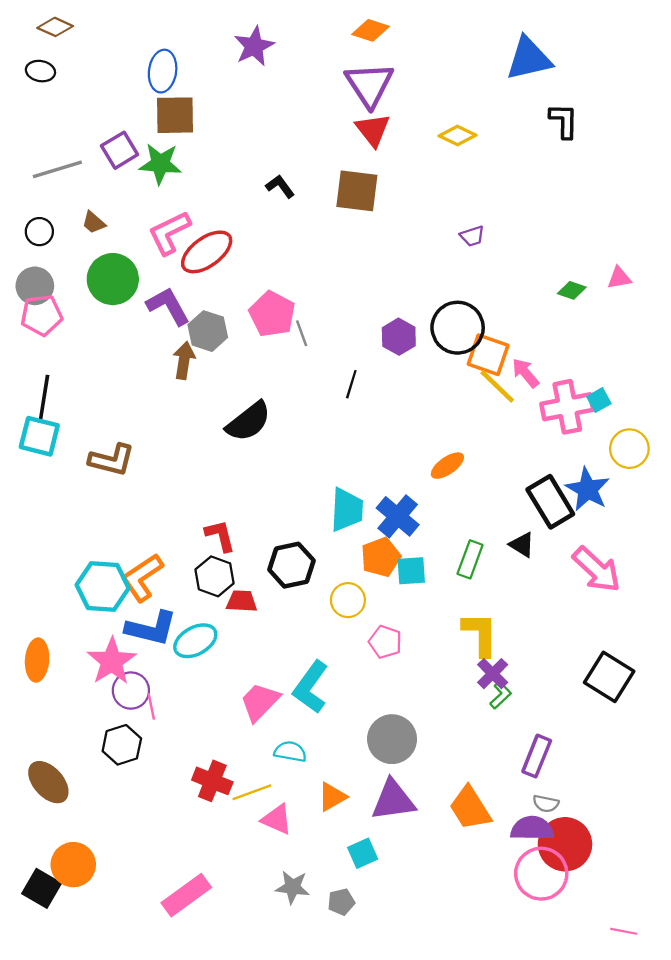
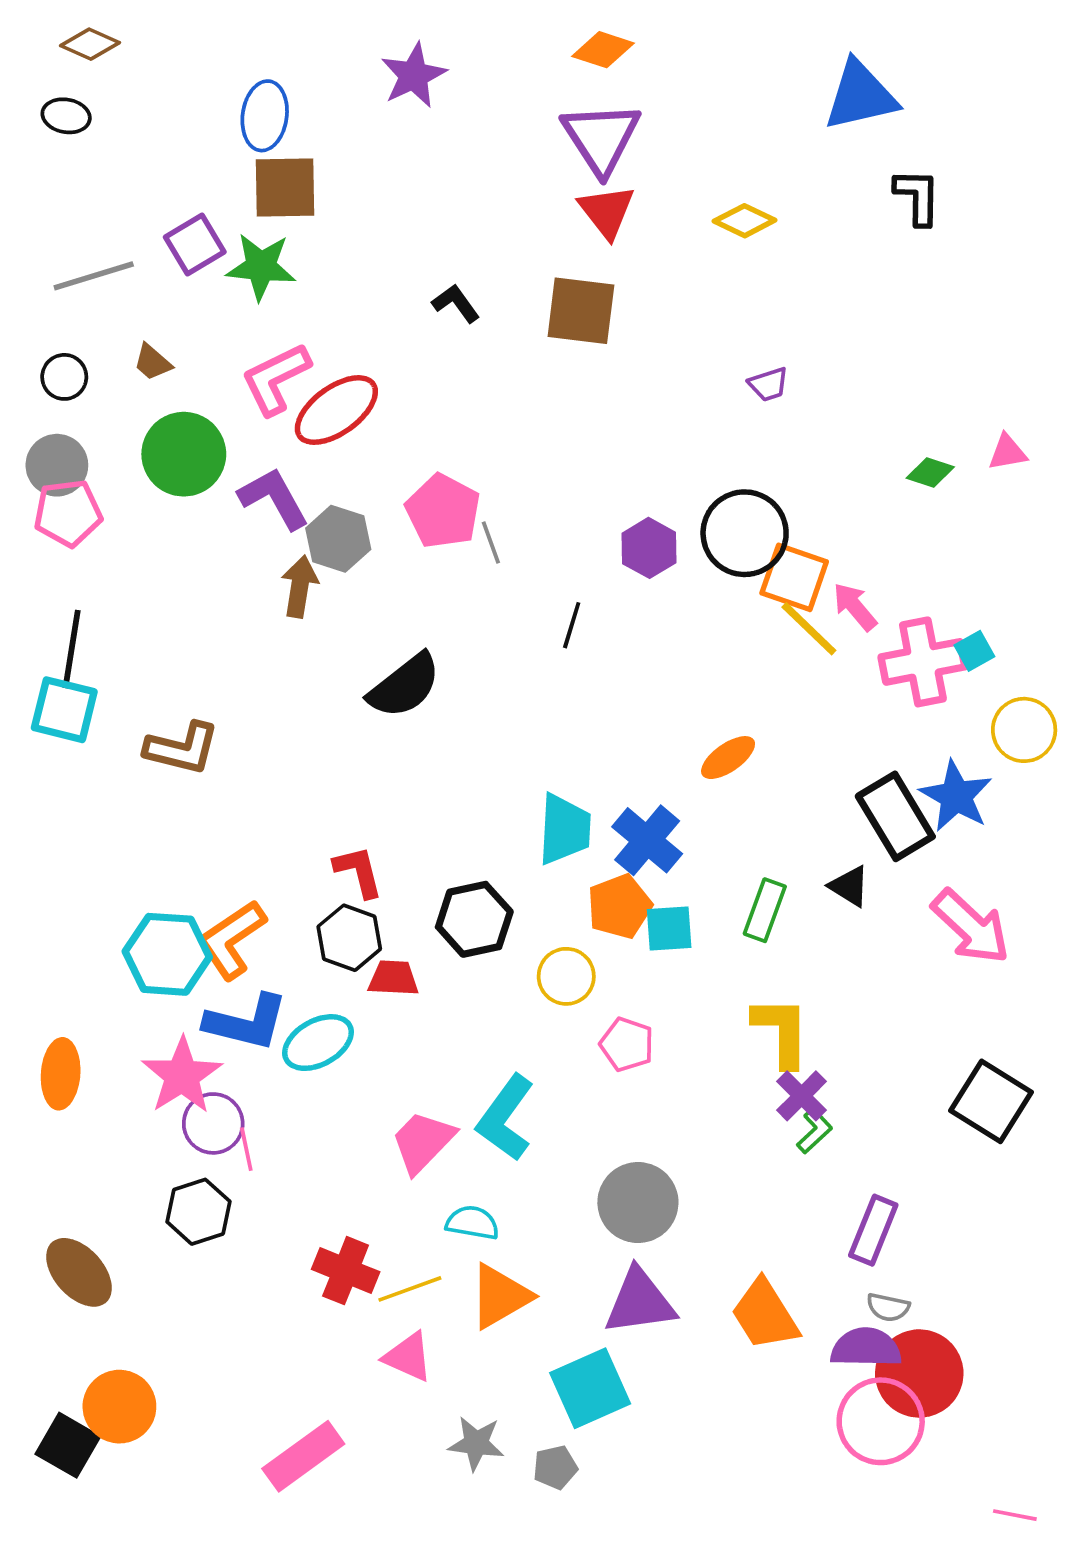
orange triangle: (332, 797) -> (500, 1296), moved, size x1.4
pink triangle: (277, 819) -> (408, 1357), moved
cyan square: (363, 853) -> (590, 1388), size x1.6

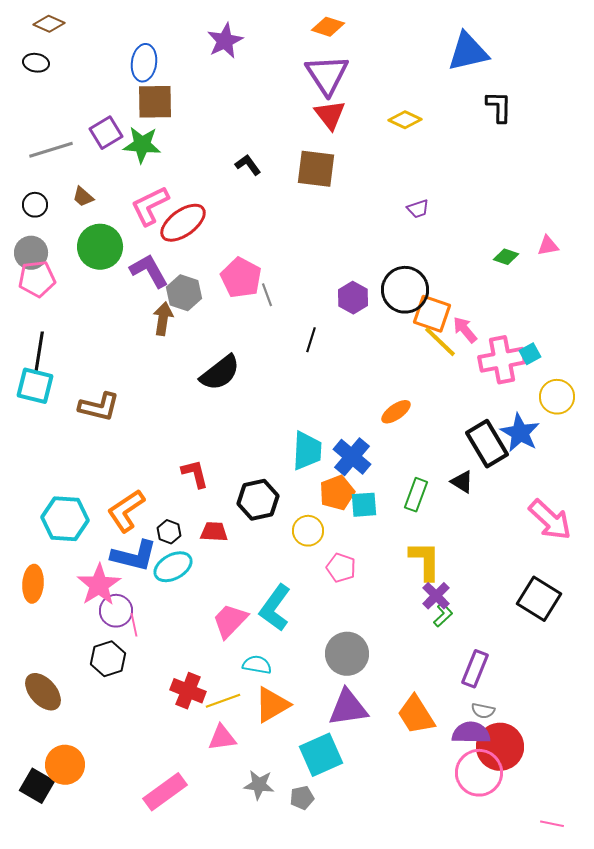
pink arrow: (971, 927) -> (550, 520), moved
black hexagon: (349, 938) -> (169, 532), moved, size x0.7
cyan hexagon: (167, 954) -> (65, 519), moved
pink triangle: (408, 1357) -> (222, 738), turned -32

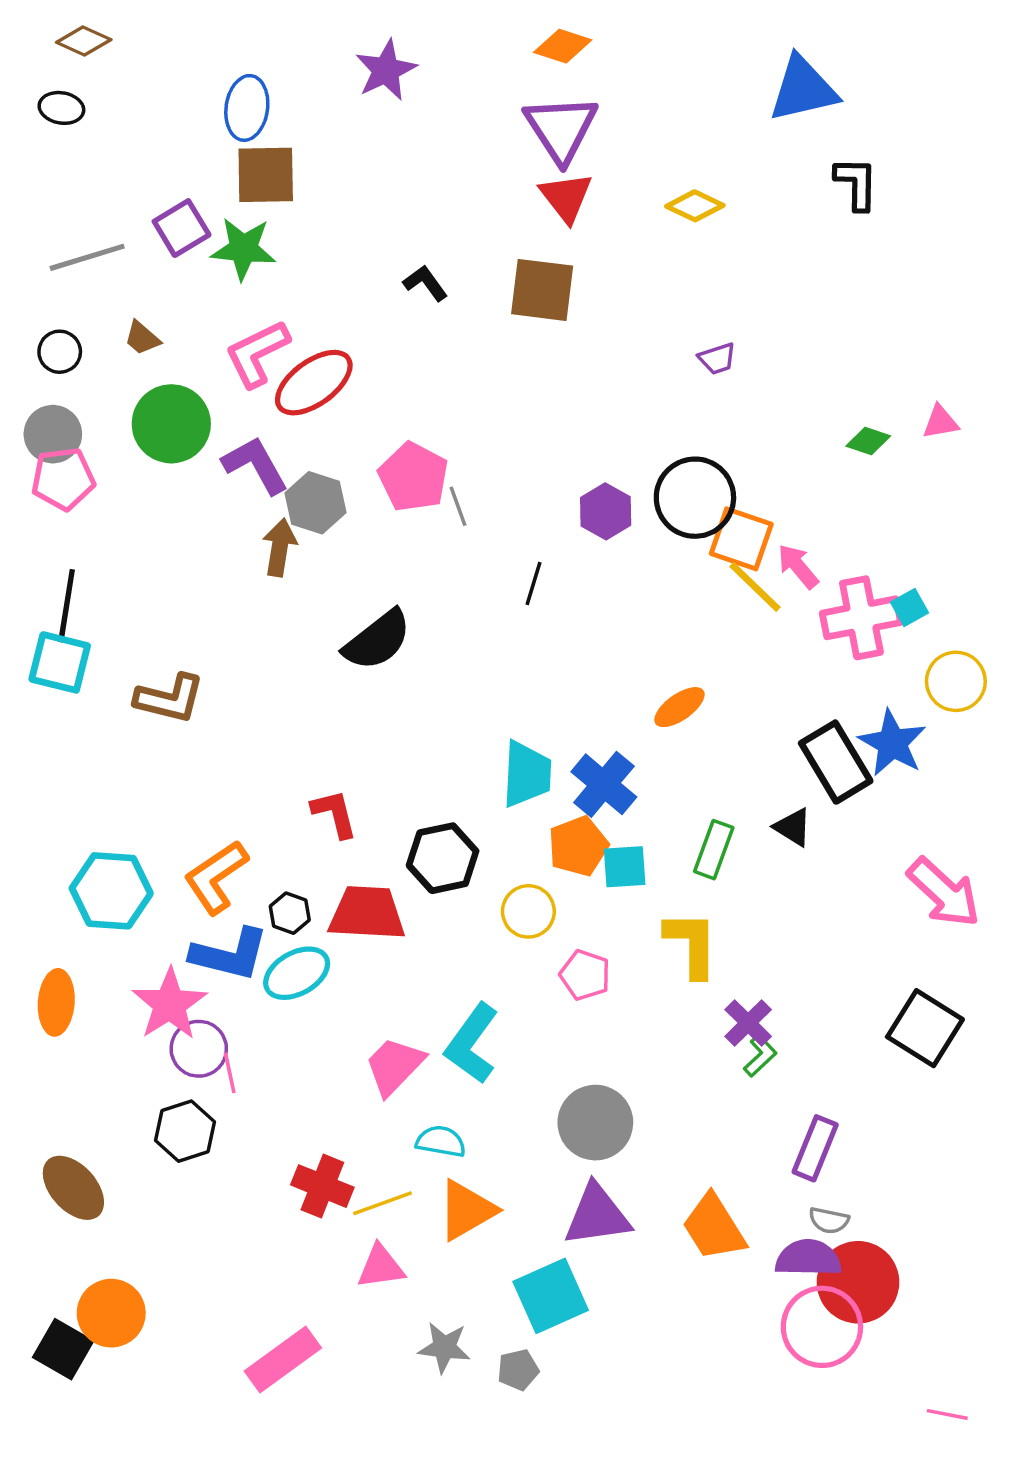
red trapezoid: (214, 532) -> (367, 913), size x1.6
yellow L-shape: (425, 561) -> (691, 944), moved

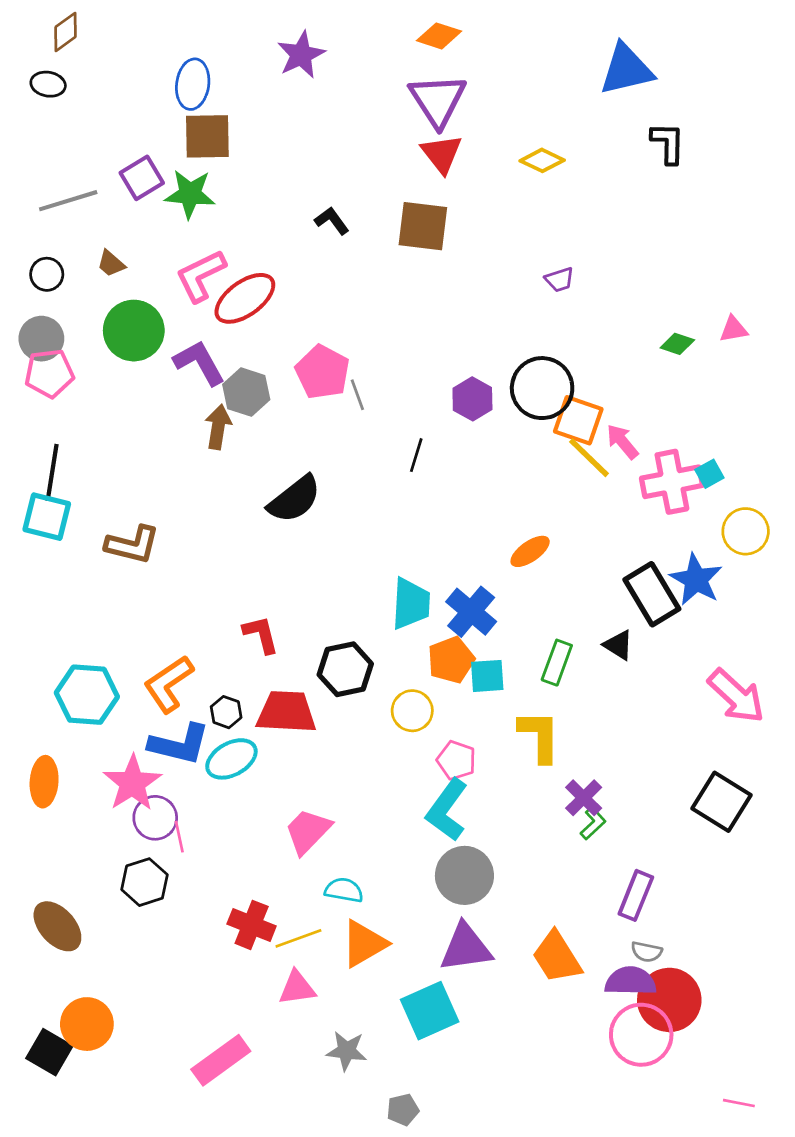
brown diamond: (84, 41) -> (65, 32), turned -60
cyan L-shape: (472, 1044) -> (447, 810), moved
gray pentagon: (518, 1370) -> (403, 1110), moved

